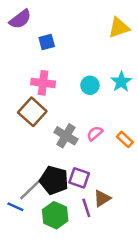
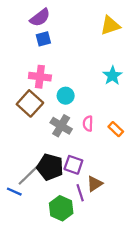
purple semicircle: (20, 19) -> (40, 18), moved
cyan circle: (90, 85) -> (66, 96), moved
pink semicircle: (95, 133) -> (88, 124), turned -48
green hexagon: (55, 215) -> (61, 208), moved

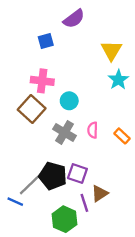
purple semicircle: (40, 18) -> (74, 19), moved
yellow triangle: (110, 25) -> (111, 50), moved, turned -40

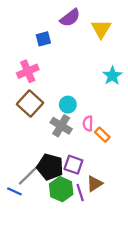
yellow triangle: (111, 50) -> (101, 29), moved
pink cross: (42, 81) -> (28, 71), moved, turned -30
cyan circle: (69, 101) -> (68, 105), moved
orange rectangle: (122, 136) -> (102, 135), moved
green hexagon: (64, 219) -> (61, 189), moved

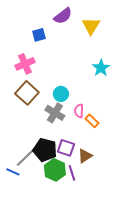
brown triangle: (95, 184) -> (85, 156), moved

